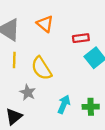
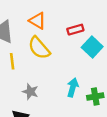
yellow semicircle: (41, 68) -> (39, 48), moved
cyan arrow: (64, 104) -> (73, 87), moved

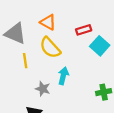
cyan arrow: (73, 87) -> (63, 76), moved

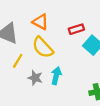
yellow line: (25, 61) -> (18, 61), turned 40
gray star: (43, 89) -> (35, 78), moved

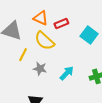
red rectangle: (76, 29) -> (61, 23), moved
cyan arrow: (56, 76) -> (67, 73), moved, turned 35

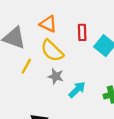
red rectangle: (61, 23) -> (82, 32), moved, turned -72
gray star: (40, 69) -> (56, 76), moved

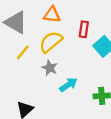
orange triangle: (48, 24) -> (52, 15), turned -30
yellow semicircle: (52, 51) -> (51, 42), turned 85

